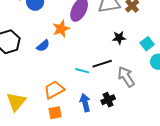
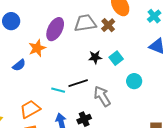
cyan square: (147, 44) -> (116, 58), moved

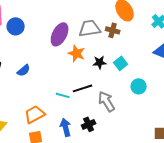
brown cross: (108, 25) -> (113, 30), turned -32
orange star: (37, 48) -> (77, 53), moved, turned -30

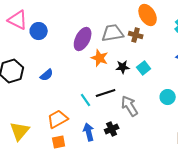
cyan circle: (139, 86) -> (168, 97), moved
cyan line: (63, 95) -> (86, 100), turned 40

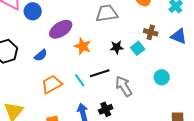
brown cross: (136, 35) -> (151, 32), moved
purple ellipse: (83, 39) -> (61, 29), moved, turned 30
orange star: (100, 58) -> (83, 46), moved
orange trapezoid: (58, 119) -> (52, 84), moved

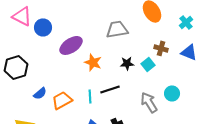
blue semicircle: (41, 55) -> (40, 93), moved
cyan line: (80, 80) -> (90, 96), turned 32
gray arrow: (124, 86) -> (149, 102), moved

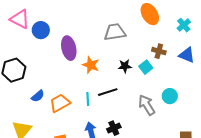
purple ellipse: (71, 45) -> (69, 48), turned -70

